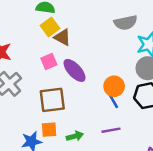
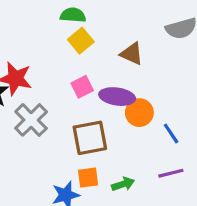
brown triangle: (62, 37) -> (132, 54), moved
purple ellipse: (75, 70) -> (117, 97), turned -35
orange circle: (114, 86) -> (139, 113), moved

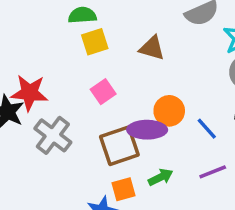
yellow square: (81, 41) -> (95, 42), turned 30
purple ellipse: (117, 97) -> (147, 130), moved
green arrow: (123, 184) -> (161, 177), moved

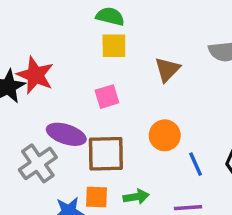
brown triangle: (152, 48) -> (167, 69), turned 40
purple ellipse: (147, 130) -> (66, 134), moved
gray cross: (53, 135) -> (38, 163), moved

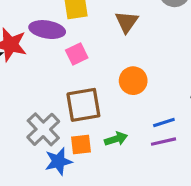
purple ellipse: (66, 134) -> (47, 30), moved
gray cross: (38, 163) -> (43, 129), moved
blue line: (196, 164) -> (164, 123), moved, turned -75

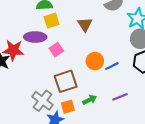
blue line: (164, 123) -> (112, 66), moved

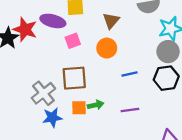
orange circle: (95, 61) -> (107, 48), moved
orange square: (68, 107) -> (79, 108), moved

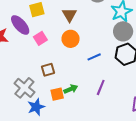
purple ellipse: (53, 21) -> (20, 25), turned 45
brown square: (74, 78) -> (48, 70), size x0.6
purple line: (130, 110) -> (101, 87), turned -49

